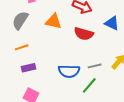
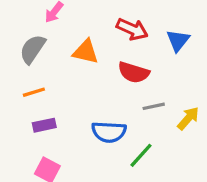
blue triangle: (112, 23) -> (178, 40), moved, turned 42
gray line: (95, 66) -> (154, 106), moved

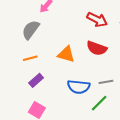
orange triangle: (86, 52) -> (66, 54), moved
gray line: (154, 106) -> (106, 82), moved
purple rectangle: (44, 125) -> (36, 80), turned -32

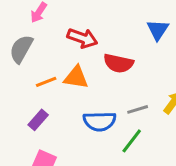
red arrow: (97, 20) -> (82, 38), moved
orange line: (30, 58) -> (46, 82), moved

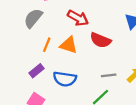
orange line: (46, 82) -> (47, 45), turned -56
blue semicircle: (100, 121) -> (65, 79), moved

